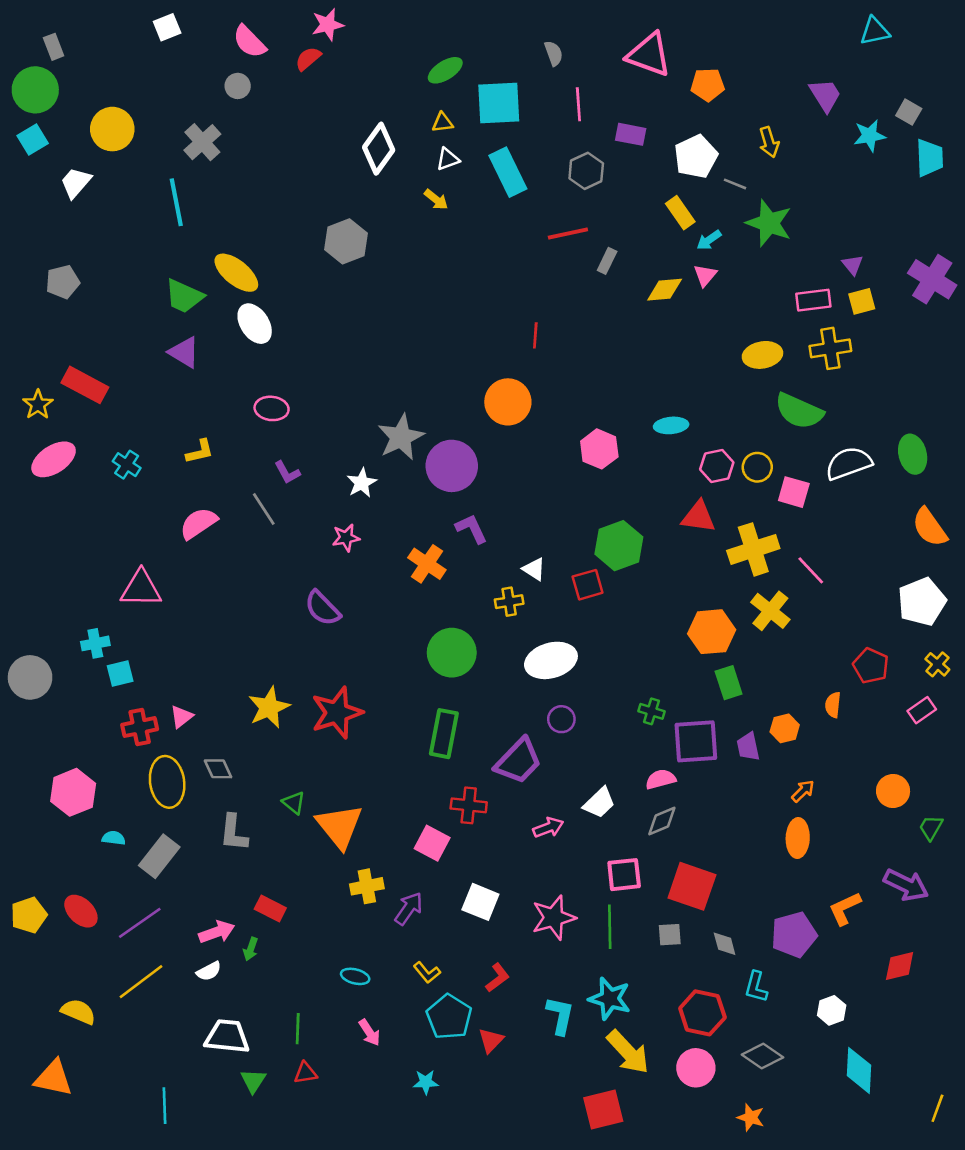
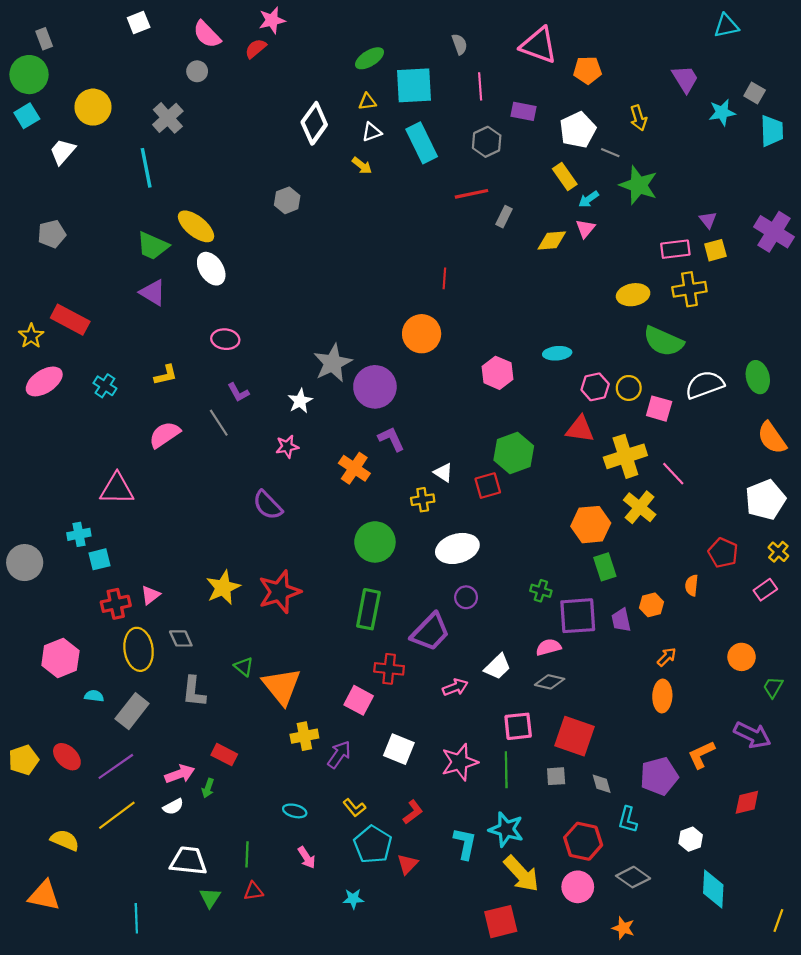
gray hexagon: (346, 241) -> (287, 200), size x0.7
gray diamond: (662, 821) -> (550, 682), turned 36

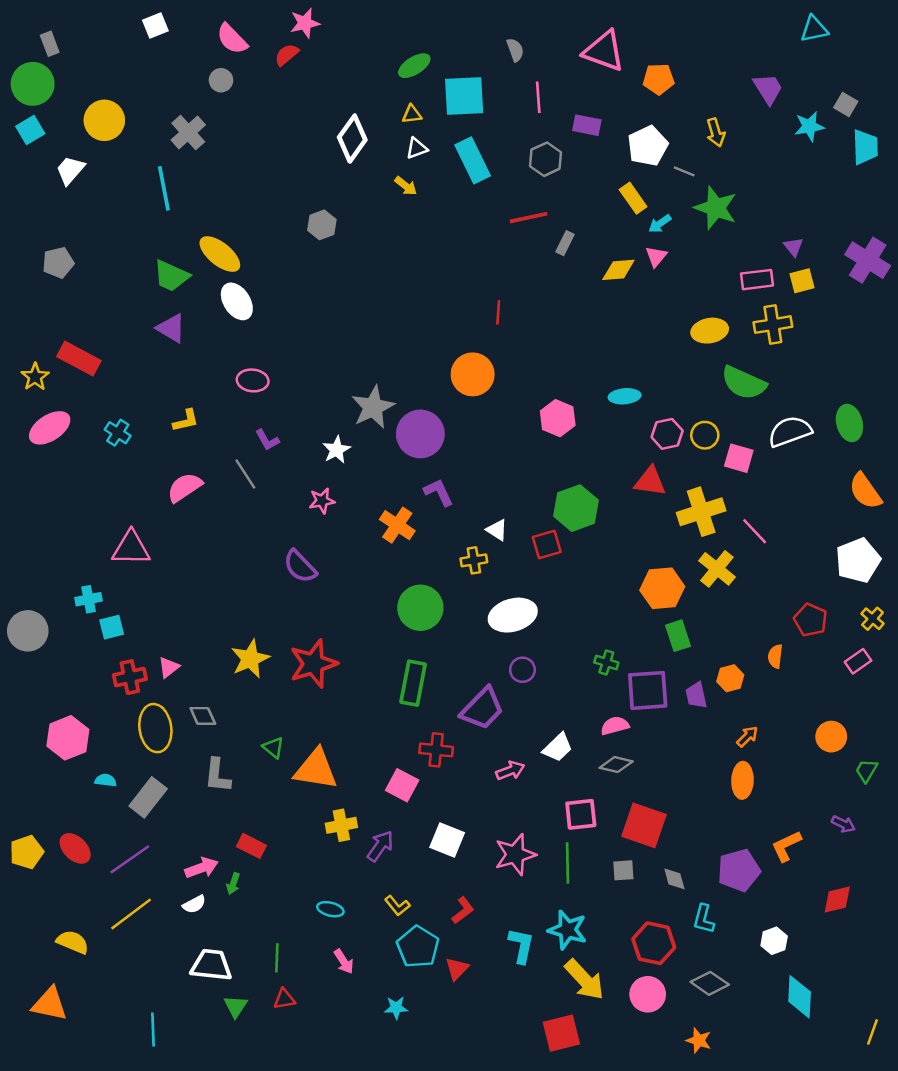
orange triangle: (282, 686) -> (316, 769), turned -42
purple arrow: (752, 735) -> (843, 824), size x0.6

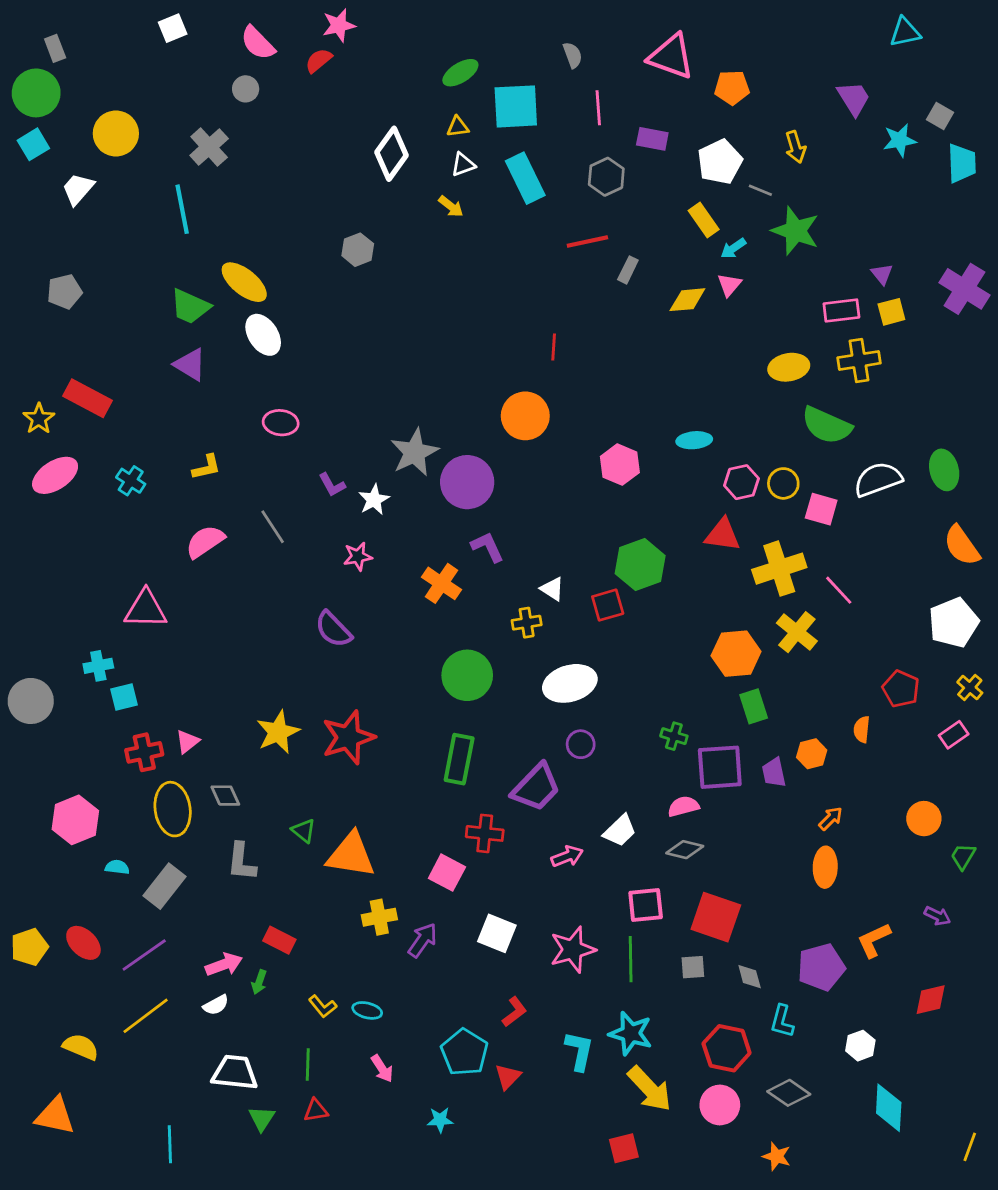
purple L-shape: (267, 440) -> (332, 485), moved
yellow L-shape: (397, 906) -> (323, 1006), moved
red square: (561, 1033) -> (624, 1148), size x0.7

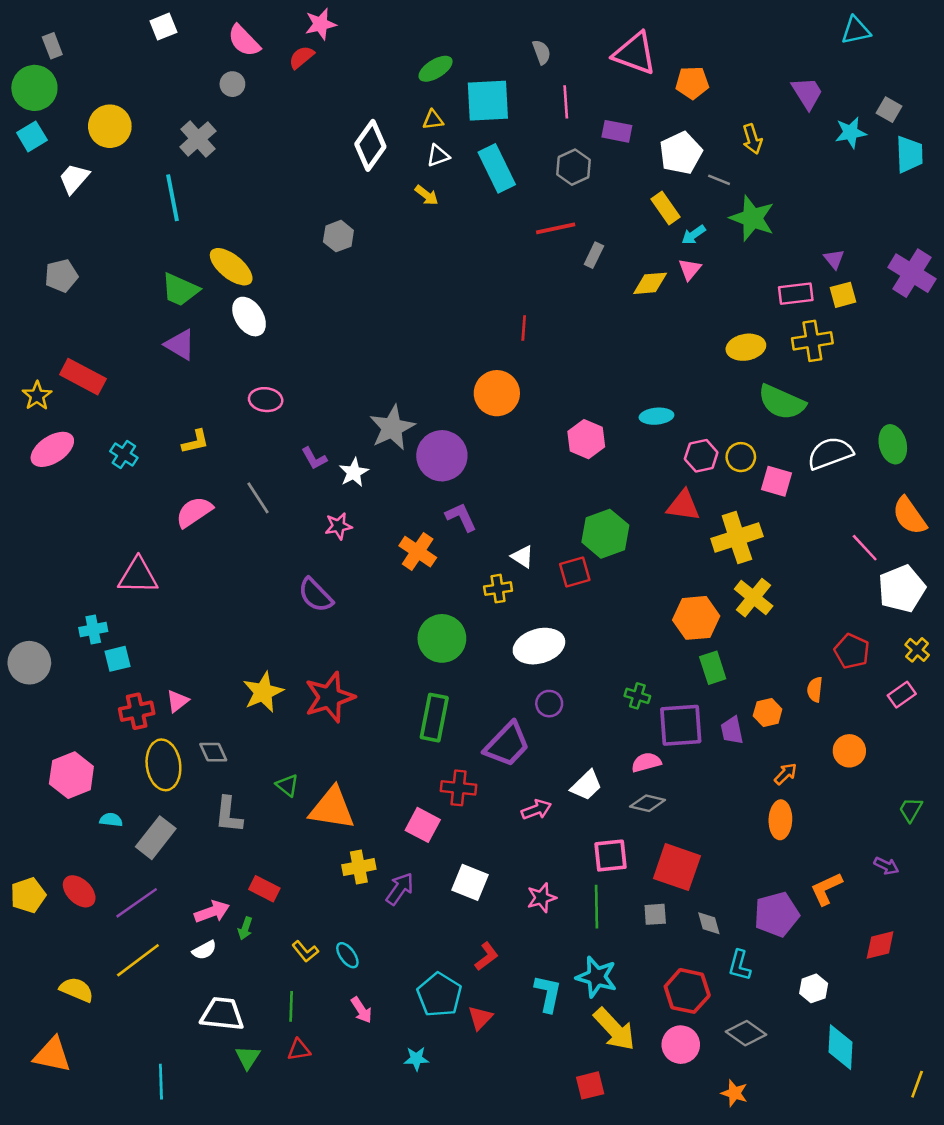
pink line: (839, 590) -> (865, 548), moved
orange circle: (924, 819) -> (849, 751), moved
pink star: (573, 950) -> (542, 898), size x0.7
cyan ellipse: (367, 1010) -> (347, 955), turned 40

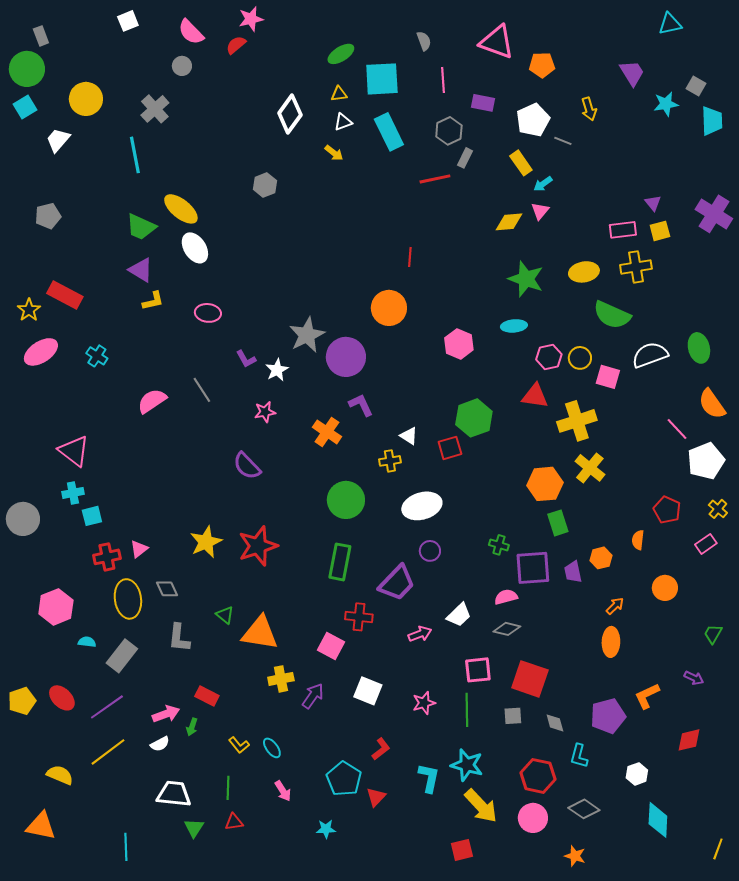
green star: (752, 218) -> (526, 279), moved
gray rectangle: (594, 255) -> (465, 158), moved
yellow L-shape: (195, 442) -> (153, 301), moved
pink triangle: (138, 576) -> (74, 451), moved, turned 36

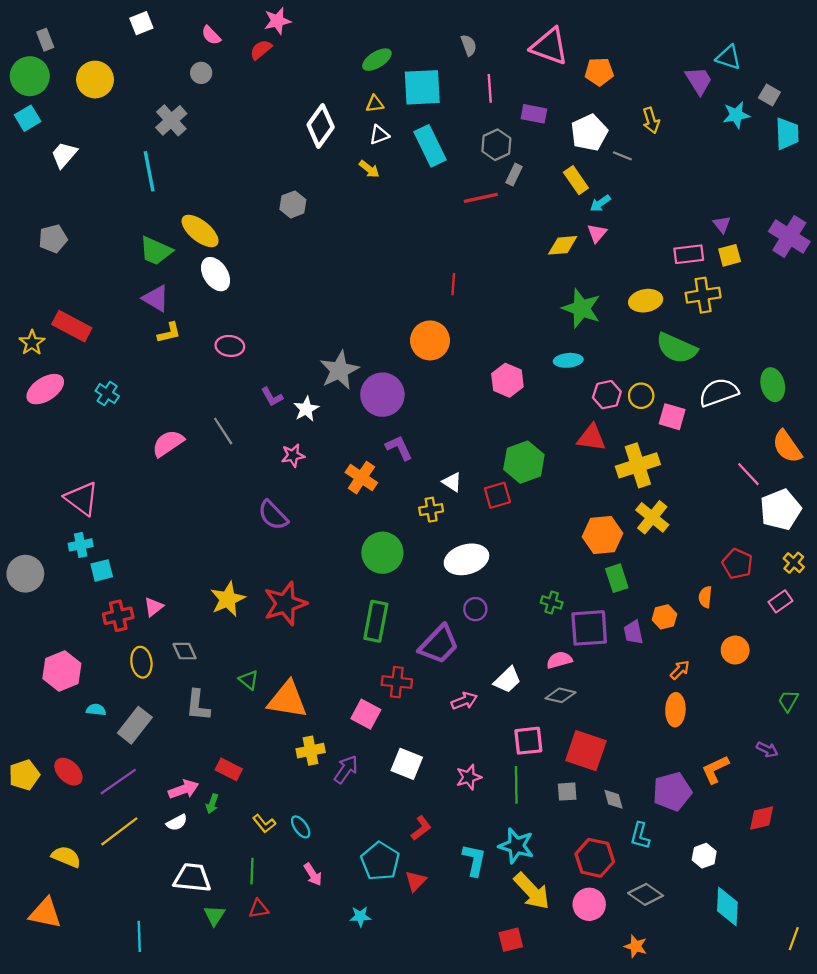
cyan triangle: (670, 24) -> (729, 57), moved, turned 30
pink semicircle: (191, 32) -> (211, 35), size x0.7
yellow circle: (86, 99) -> (95, 80), moved
yellow ellipse: (128, 599) -> (141, 662), size x0.7

